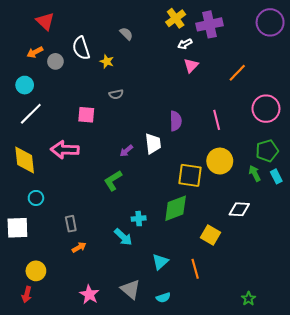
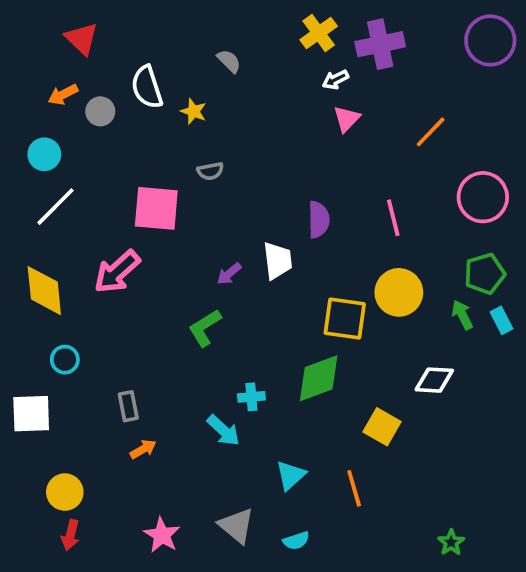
pink square: (86, 115) -> (156, 208), size x1.5
pink arrow: (65, 150) -> (117, 272), turned -44
red arrow: (27, 295) -> (70, 535), moved

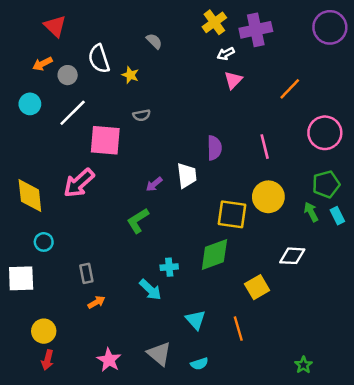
white line: (55, 207) -> (73, 113), moved
yellow square: (382, 427) -> (257, 287), turned 30
cyan triangle: (291, 475) -> (196, 320), turned -30

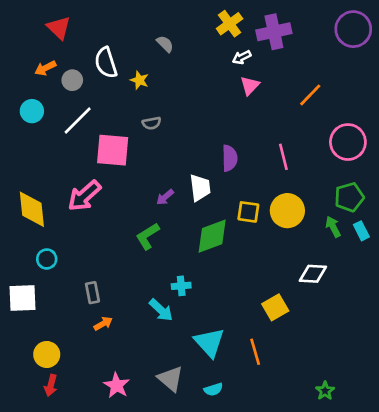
yellow square: (232, 214) -> (248, 212), moved, size x0.7
green diamond: (214, 255) -> (212, 236), moved
cyan triangle: (196, 320) -> (209, 342), size x1.4

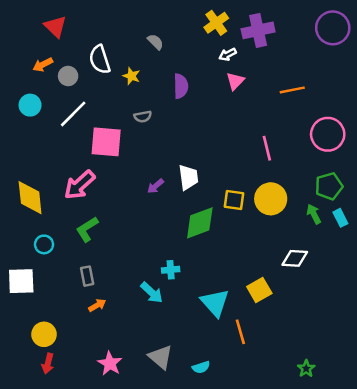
orange line: (310, 95) -> (292, 90), turned 35
purple semicircle: (230, 158) -> (181, 86), moved
green L-shape: (148, 236) -> (87, 229), moved
cyan triangle: (209, 342) -> (215, 303), moved

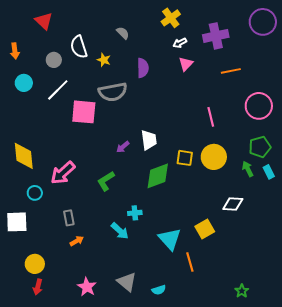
purple cross: (258, 30) -> (216, 36), moved
orange arrow: (43, 65) -> (15, 51), moved, turned -70
gray semicircle: (143, 117) -> (113, 92), size x2.0
pink arrow: (79, 185) -> (63, 173), moved
green L-shape: (87, 229) -> (106, 181), moved

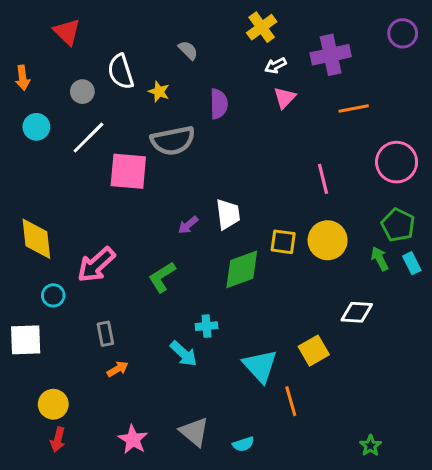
purple circle: (263, 22) -> (403, 33), size x0.7
green pentagon: (260, 147) -> (398, 225), turned -30

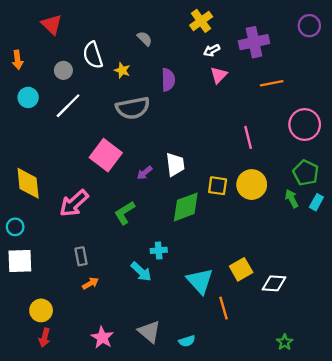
pink square: (128, 171) -> (106, 155), moved, turned 32
cyan rectangle: (412, 263) -> (316, 202), turned 56
cyan circle: (53, 295) -> (15, 227), moved
white diamond: (357, 312) -> (274, 283), moved

